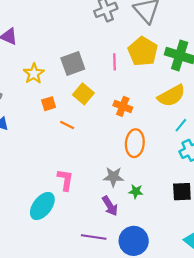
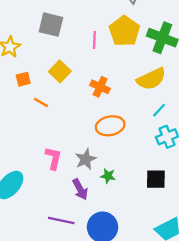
gray square: (73, 63) -> (51, 25), moved, turned 30
orange ellipse: (135, 143) -> (110, 126), turned 70
gray star: (113, 177) -> (86, 159), turned -30
pink L-shape: (65, 180) -> (53, 158), moved

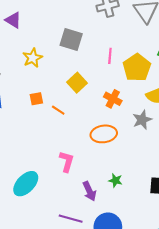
yellow pentagon: (124, 31) -> (137, 68), moved
orange square: (23, 79) -> (36, 99), moved
orange ellipse: (110, 126) -> (104, 134), moved
gray star: (86, 159) -> (142, 120), moved

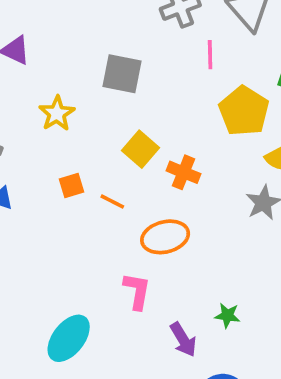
pink line: (110, 56) -> (210, 55), moved
orange cross: (113, 99) -> (184, 172), moved
orange ellipse: (104, 134) -> (165, 237), moved

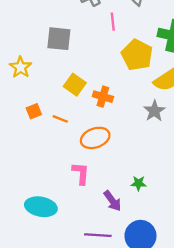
cyan ellipse: (69, 338) -> (41, 207), turned 68

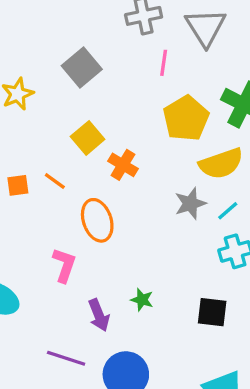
gray square: (59, 39) -> (82, 68), turned 30
orange square: (34, 111) -> (18, 185), moved
orange ellipse: (95, 138) -> (97, 220), turned 76

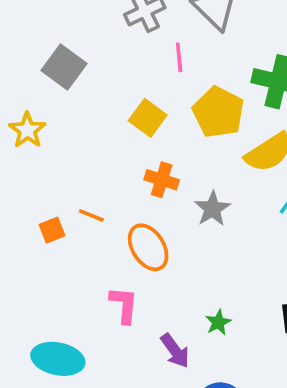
gray square: (82, 68) -> (64, 67), moved
yellow square: (88, 138) -> (148, 118), moved
gray star: (190, 204) -> (212, 209), moved
green star: (142, 300) -> (218, 322), turned -30

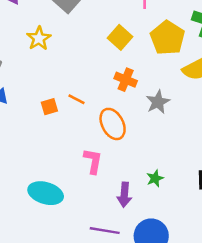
purple arrow: (175, 351) -> (124, 195), turned 35

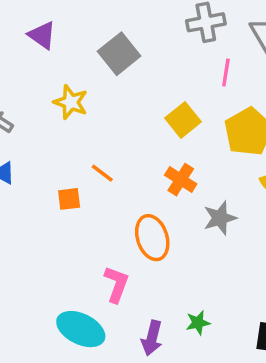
yellow star: (39, 38) -> (71, 102), turned -30
orange line: (76, 99) -> (102, 173), moved
cyan ellipse: (46, 193) -> (81, 329), moved

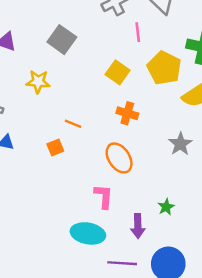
gray star: (220, 218) -> (180, 144), moved

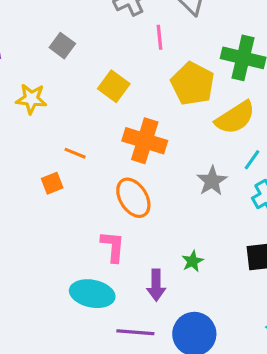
gray square: (62, 40) -> (62, 46), size x0.7
yellow square: (118, 72) -> (114, 86), moved
orange cross: (127, 113) -> (145, 141), size x1.5

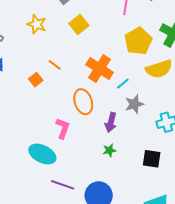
yellow square: (114, 86) -> (79, 25), moved
cyan line: (252, 160) -> (123, 84), moved
orange square: (52, 183) -> (36, 80), turned -32
purple arrow: (156, 285) -> (111, 122), moved

